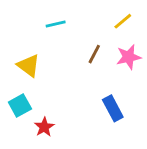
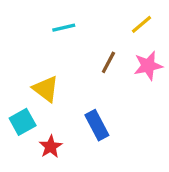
yellow triangle: (28, 66) -> (46, 89), moved
blue rectangle: (113, 108) -> (97, 125), moved

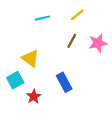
yellow line: (141, 24) -> (77, 15), moved

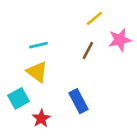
cyan line: (42, 18) -> (39, 45), moved
pink star: (98, 43) -> (120, 40), moved

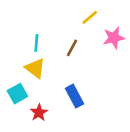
cyan line: (39, 45) -> (36, 43), turned -72
brown line: (88, 50) -> (72, 48), moved

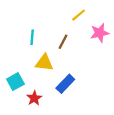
yellow triangle: (35, 68) -> (44, 63), moved, turned -30
blue rectangle: (75, 96) -> (65, 84), turned 72

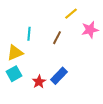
yellow triangle: (44, 63) -> (15, 53), moved, turned -30
red star: (34, 98) -> (39, 82), moved

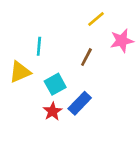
brown line: (57, 38) -> (86, 57), moved
cyan square: (14, 74) -> (55, 84), moved

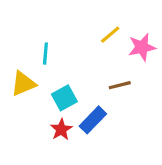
yellow line: (96, 19) -> (110, 35), moved
brown line: (86, 57) -> (120, 85), moved, turned 48

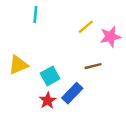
cyan line: (45, 54) -> (35, 15), moved

